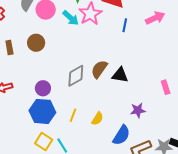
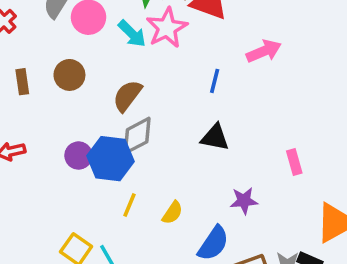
pink arrow: (155, 18) -> (264, 51), moved
blue line: (125, 25) -> (215, 81), moved
brown semicircle: (99, 69) -> (127, 96), moved
blue hexagon: (42, 111) -> (110, 159), moved

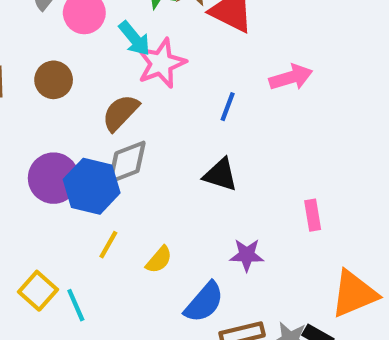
pink star: (167, 28) -> (161, 63), moved
purple circle: (79, 156) -> (54, 178), size x1.5

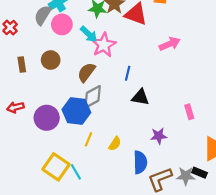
blue line: (228, 107) -> (128, 73), moved
purple circle: (54, 178) -> (47, 118), moved
yellow square: (38, 291) -> (56, 167), size x1.4
blue semicircle: (204, 302) -> (140, 162), turned -35

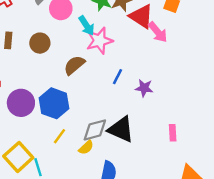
pink arrow: (170, 44) -> (158, 32), moved, turned 60
gray diamond: (93, 97) -> (95, 130), moved
black triangle: (140, 97) -> (121, 129), moved, size x1.4
purple star: (159, 136) -> (144, 88), moved

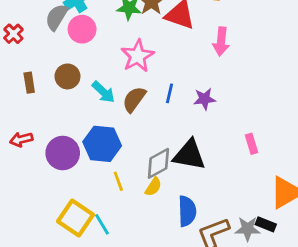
cyan arrow: (87, 26) -> (103, 92), moved
pink arrow: (158, 32) -> (221, 41), moved, turned 60
brown semicircle: (74, 65) -> (134, 99), moved
yellow line: (59, 136) -> (118, 181), turned -42

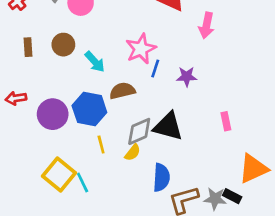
pink star: (138, 56) -> (141, 49), moved
brown semicircle: (134, 99) -> (122, 91), moved, turned 35

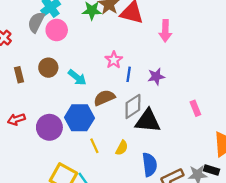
pink star: (141, 49) -> (114, 60), size x0.7
gray diamond: (139, 131) -> (133, 106), moved

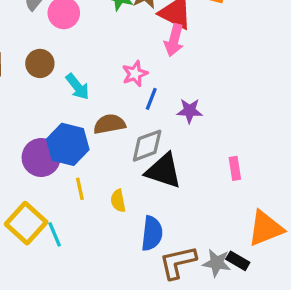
pink arrow: (165, 31) -> (174, 40), moved
purple circle: (49, 127) -> (41, 158), moved
yellow semicircle: (122, 148) -> (118, 201), turned 128

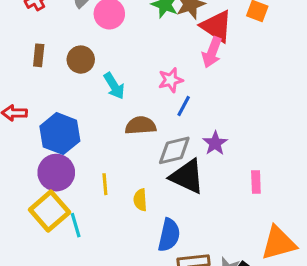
purple star: (190, 111) -> (215, 143), moved, turned 30
blue hexagon: (68, 144) -> (60, 134), moved
purple circle: (41, 158) -> (56, 173), moved

